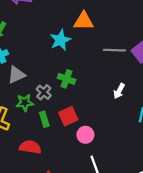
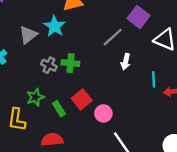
gray line: (114, 50) -> (113, 37), moved, turned -30
gray triangle: (16, 75) -> (28, 35), moved
gray cross: (44, 92) -> (49, 65), moved

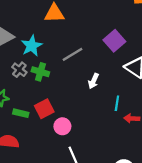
cyan star: (55, 26) -> (32, 46), moved
gray line: (113, 37) -> (72, 54), moved
green rectangle: (59, 109) -> (21, 113), turned -56

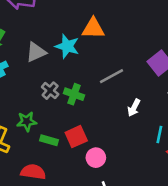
cyan star: (32, 46) -> (67, 46), moved, turned -30

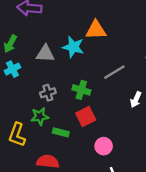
gray triangle: (36, 52) -> (45, 54), turned 30
gray cross: (50, 91) -> (48, 93), moved, turned 35
red square: (76, 137) -> (86, 116), moved

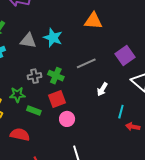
orange triangle: (96, 30) -> (93, 21), moved
gray cross: (48, 93) -> (35, 76), moved
pink circle: (104, 146) -> (67, 119), moved

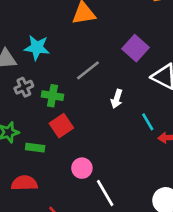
gray cross: (35, 76) -> (24, 87), moved
cyan line: (121, 112) -> (148, 122), turned -32
pink circle: (67, 119) -> (82, 168), moved

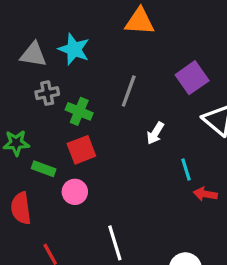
gray line: (88, 70) -> (129, 91), turned -45
pink circle: (82, 168) -> (75, 192), moved
red semicircle: (24, 183) -> (21, 208), turned -110

